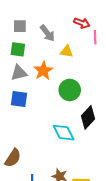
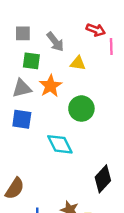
green square: (18, 49) -> (31, 61), moved
black diamond: (88, 117) -> (103, 179), moved
cyan diamond: (64, 133) -> (60, 144), moved

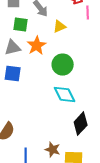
yellow triangle: (78, 63) -> (60, 27), turned -32
cyan diamond: (60, 144) -> (65, 95), moved

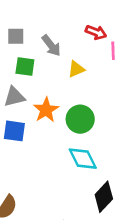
orange star: (37, 46) -> (46, 110), moved

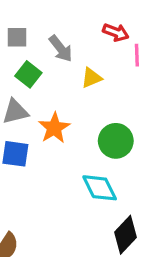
green square: (25, 67) -> (28, 74), turned 30
green circle: (80, 119) -> (116, 141), moved

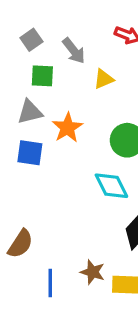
gray square: (17, 37) -> (31, 40), turned -35
green square: (28, 74) -> (42, 76), turned -35

